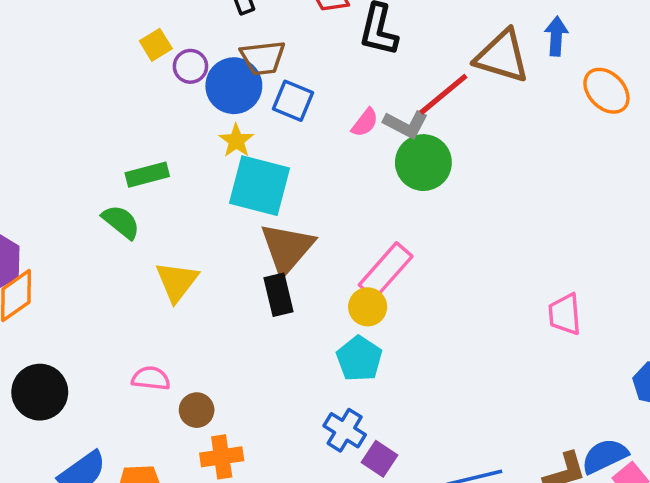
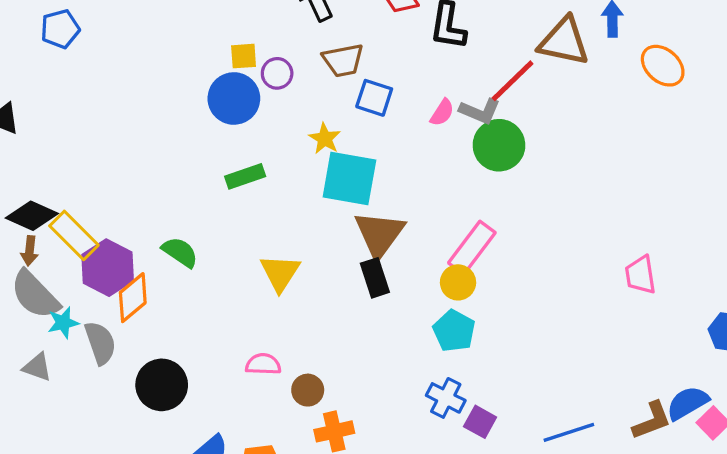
yellow square: (156, 45) -> (244, 56), turned 32
blue circle: (234, 86) -> (234, 98), moved
green semicircle: (121, 222) -> (180, 252), moved

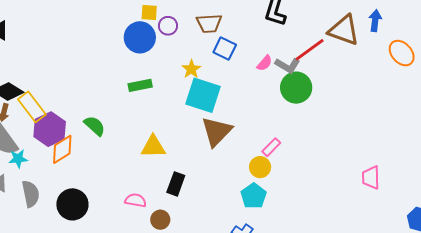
pink rectangle: (472, 248) -> (271, 147), size x0.6
yellow triangle: (280, 273) -> (153, 147), turned 48
black rectangle: (375, 278) -> (176, 184), moved, turned 30
gray semicircle: (100, 343) -> (31, 194), moved

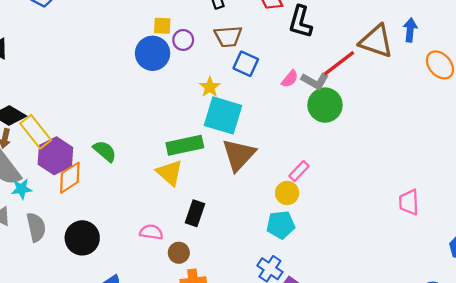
green rectangle: (140, 85) -> (185, 145), moved, size x1.4
yellow triangle: (153, 147) -> (170, 173), turned 44
cyan pentagon: (254, 196) -> (281, 225), turned 30

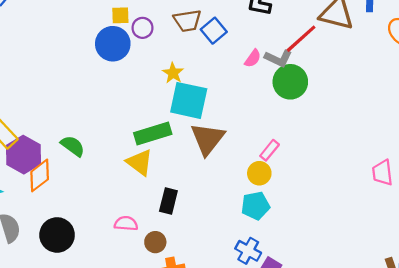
blue square: (246, 64) -> (214, 31), moved, turned 30

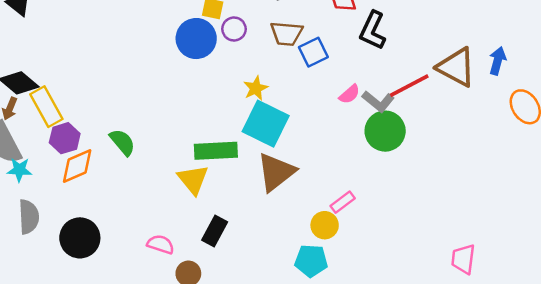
purple hexagon: (23, 155) -> (65, 138), size x0.7

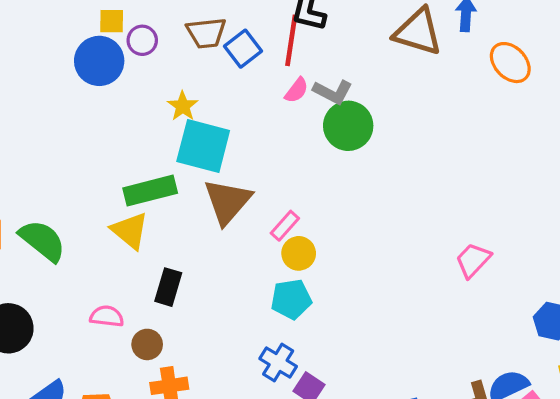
red line: (409, 86) -> (291, 40), moved, turned -42
green semicircle: (122, 142) -> (42, 241), moved, size x1.4
pink rectangle: (343, 202) -> (285, 226), moved
pink trapezoid: (463, 259) -> (473, 260), turned 48

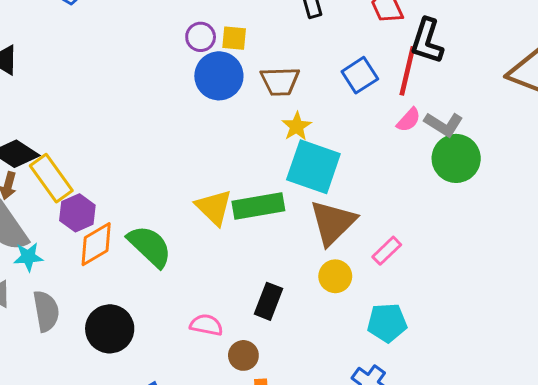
brown trapezoid: (206, 33) -> (280, 81), moved
purple circle: (142, 40) -> (201, 37), moved
yellow triangle: (130, 231) -> (214, 207), moved
yellow circle: (299, 253) -> (335, 276), moved

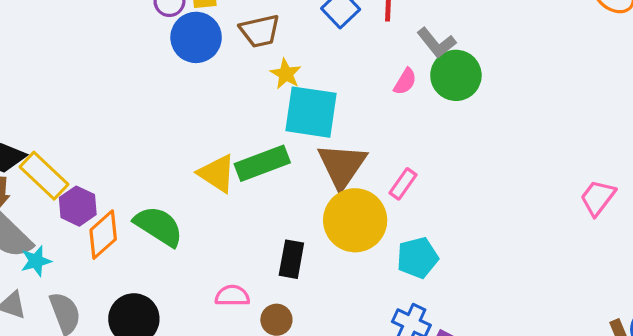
pink semicircle: (409, 120) -> (405, 82), moved
gray L-shape: (444, 124) -> (436, 43), turned 30
yellow circle: (335, 276) -> (355, 220), size x1.8

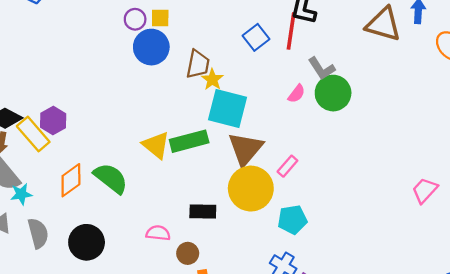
brown trapezoid: (260, 31) -> (198, 64), moved, turned -72
purple hexagon: (78, 206) -> (53, 120), moved
black rectangle: (291, 259) -> (203, 211), turned 75

